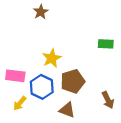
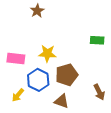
yellow star: (52, 58) -> (47, 53), turned 30
pink rectangle: (15, 76) -> (16, 59), moved

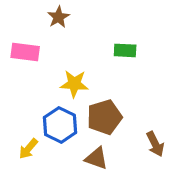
green rectangle: (97, 40) -> (125, 50), moved
pink rectangle: (16, 59) -> (25, 52), moved

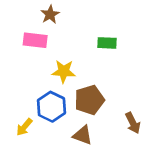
pink rectangle: (25, 52) -> (35, 40), moved

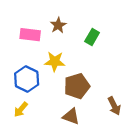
brown star: (50, 14) -> (58, 25), moved
green rectangle: (107, 43) -> (92, 37), turned -63
blue hexagon: (51, 107) -> (27, 79), moved

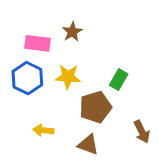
green rectangle: (92, 37) -> (119, 80), moved
blue hexagon: (27, 79) -> (27, 78), moved
yellow arrow: (21, 109) -> (43, 130), moved, turned 56

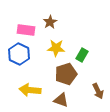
yellow star: (68, 77) -> (56, 48), moved
yellow arrow: (43, 130) -> (30, 90), size x1.5

